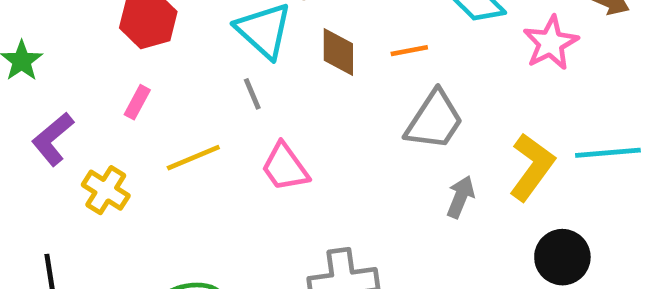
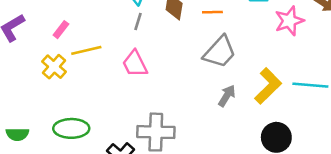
gray line: (252, 94) -> (138, 21), moved, turned 30
pink rectangle: (137, 102) -> (61, 30), moved
yellow cross: (106, 190) -> (54, 67), moved

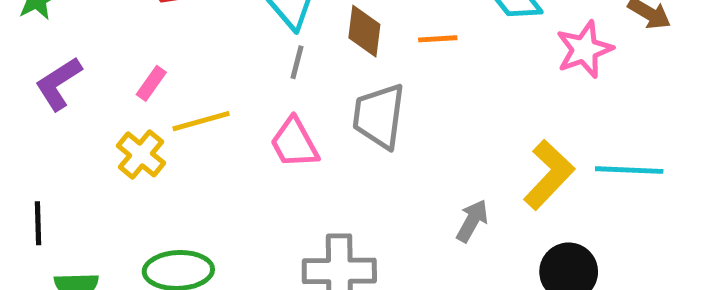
gray trapezoid: (220, 52) -> (379, 116), moved, turned 147
gray arrow: (227, 96) -> (472, 221), moved

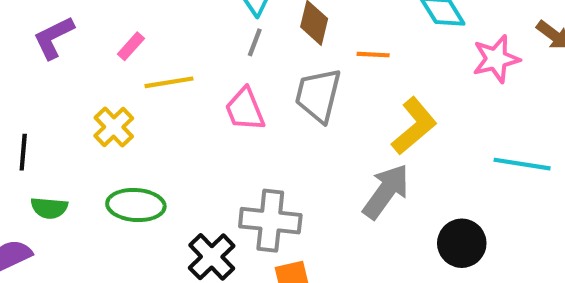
orange line: (438, 39) -> (373, 55), moved
yellow cross: (141, 154) -> (114, 127), moved
yellow L-shape: (549, 175) -> (414, 126), moved
gray arrow: (472, 221) -> (386, 191), size x1.6

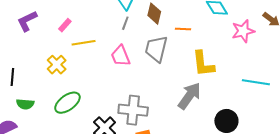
yellow L-shape: (414, 126) -> (203, 64), turned 124
green ellipse: (136, 205) -> (67, 103), turned -40

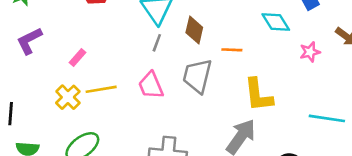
pink rectangle: (65, 25) -> (77, 58), moved
pink star: (243, 31) -> (310, 52), size x0.7
yellow line: (84, 43) -> (101, 89), moved

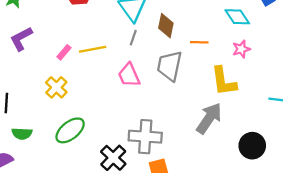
pink star: (310, 52) -> (241, 49), moved
yellow line: (101, 89) -> (93, 49), moved

